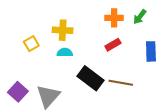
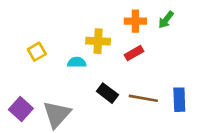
yellow cross: (63, 30) -> (98, 41), moved
blue rectangle: (151, 51) -> (179, 100), moved
black rectangle: (91, 78) -> (107, 93), size x0.7

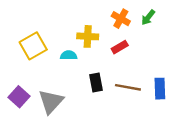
orange cross: (135, 21) -> (121, 19), turned 30
yellow square: (37, 52) -> (33, 46), size x1.6
black rectangle: (107, 93) -> (96, 83), turned 42

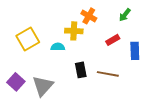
orange cross: (121, 19) -> (89, 16), moved
red rectangle: (120, 47) -> (113, 40), moved
blue rectangle: (160, 89) -> (135, 51), moved

